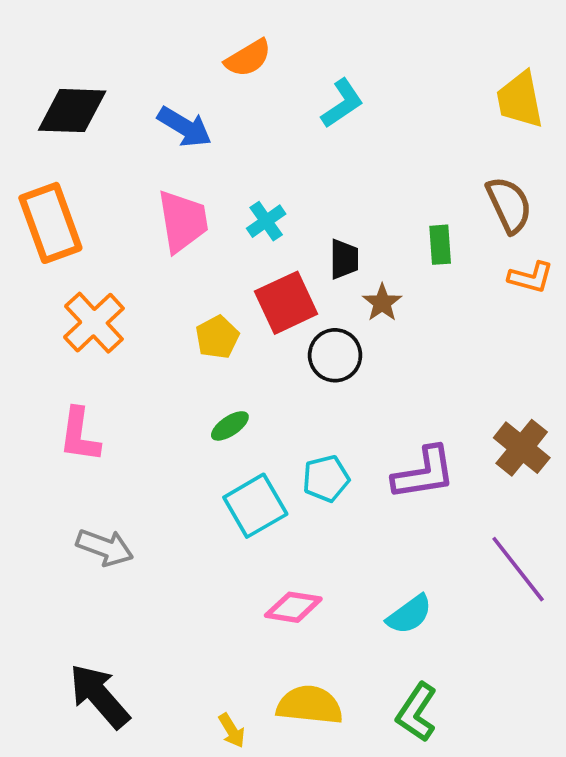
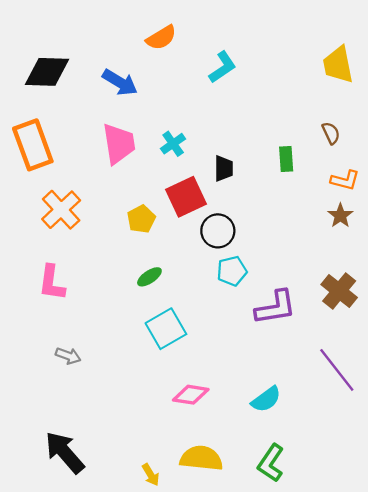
brown semicircle: (509, 205) -> (331, 133), size x0.6
brown star: (382, 303) -> (340, 216), moved
cyan pentagon: (326, 479) -> (232, 271), moved
gray arrow: (105, 547) -> (68, 356), size x0.7

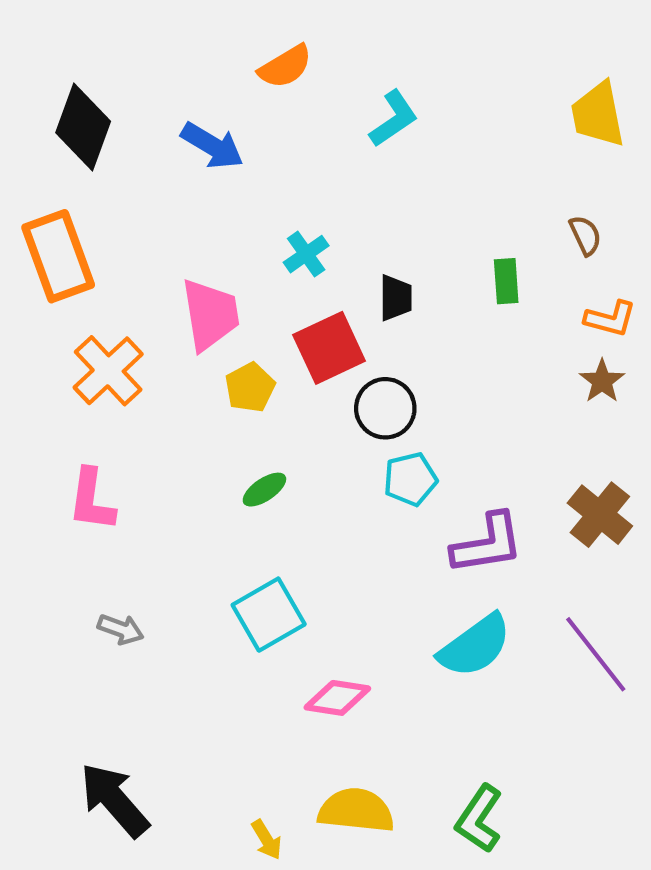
black diamond: (47, 72) -> (83, 127), turned -72
pink trapezoid: (119, 144) -> (210, 315), moved
cyan square: (166, 329) -> (269, 615), moved
cyan semicircle: (266, 399) -> (475, 646), moved, size x1.4

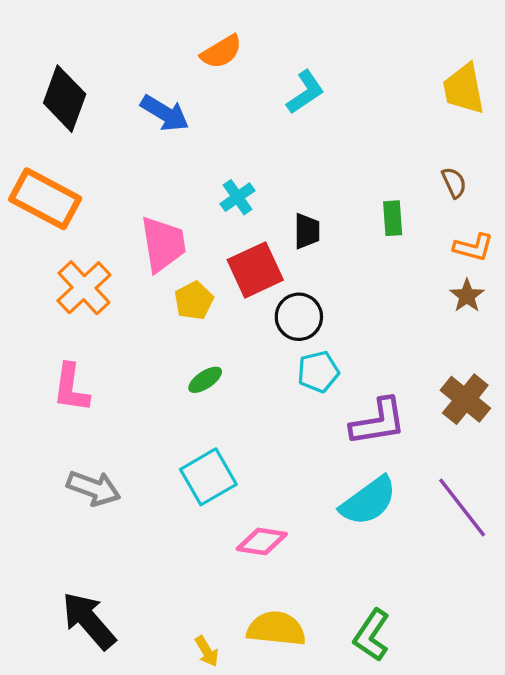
orange rectangle: (58, 256) -> (45, 199), turned -42
gray arrow: (121, 629) -> (94, 488), size x1.5

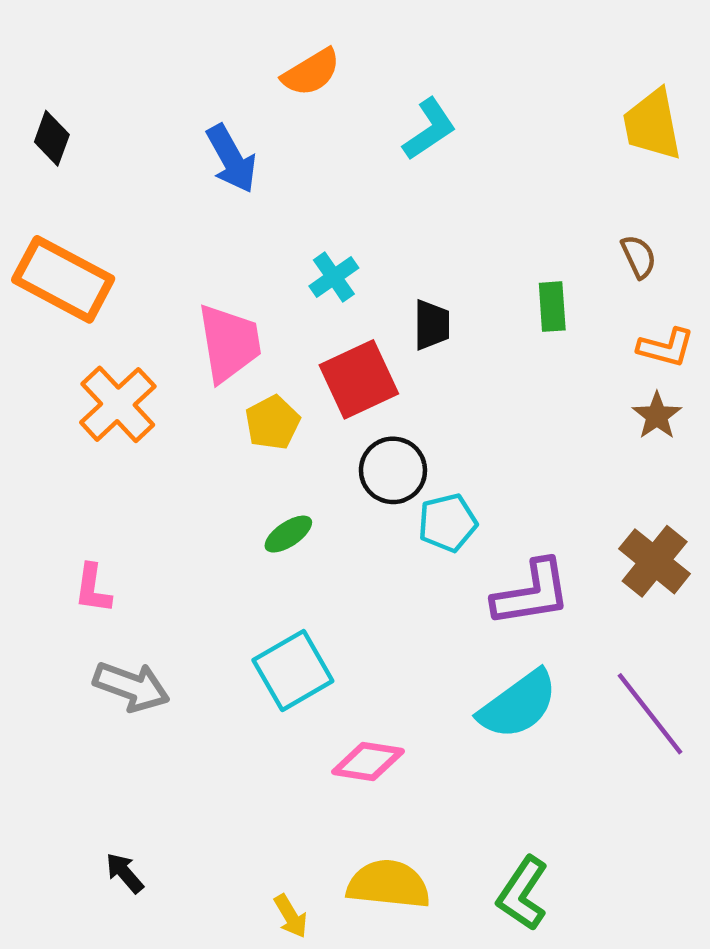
black diamond: (65, 99) -> (52, 138), moved, size x0.6
blue arrow: (165, 113) -> (231, 159), turned 30
black circle: (299, 317) -> (393, 470), moved
pink L-shape: (71, 388) -> (93, 589), moved, size x0.7
black arrow: (89, 621) -> (125, 873), size x0.5

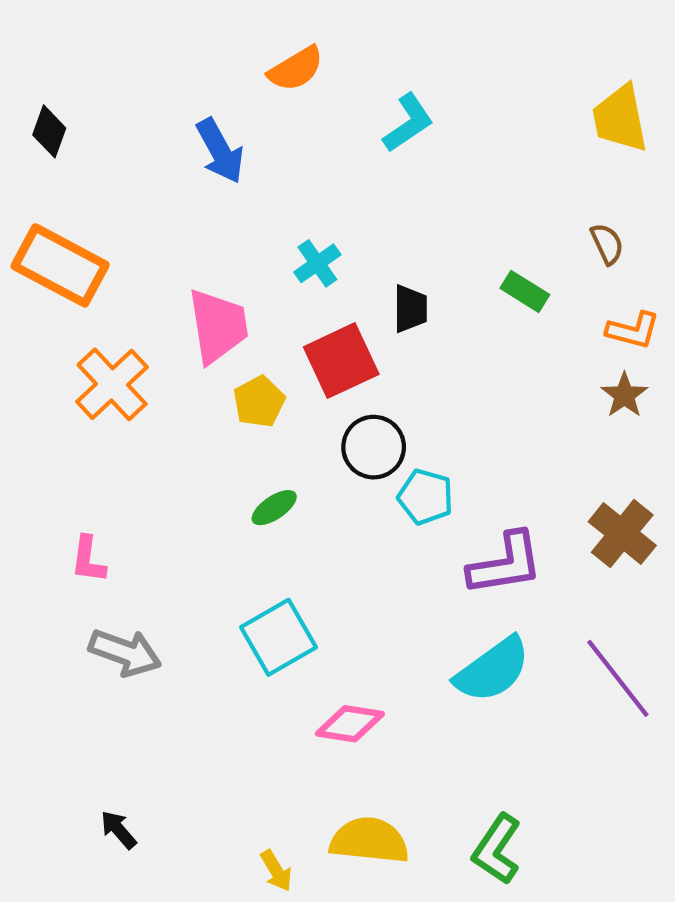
green rectangle: (552, 307) -> (525, 291), turned -54
cyan pentagon: (448, 523) -> (425, 497), turned 30

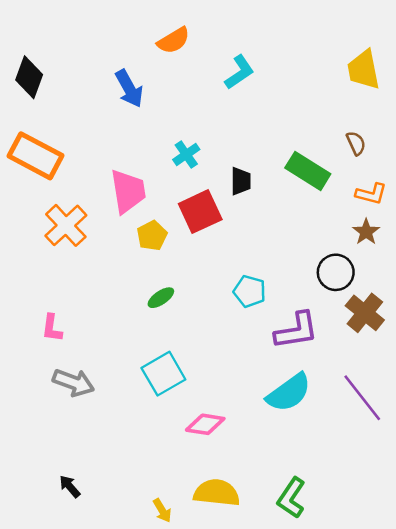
black diamond: (49, 131) -> (29, 77), size x1.4
green rectangle: (525, 291) -> (308, 171), size x1.6
black circle: (374, 447) -> (336, 272), moved

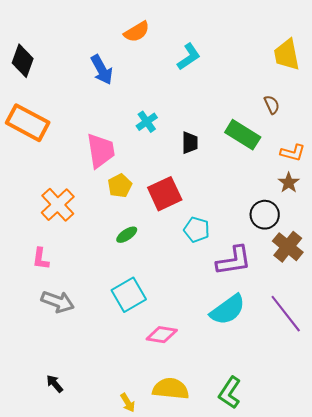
brown semicircle: (356, 143) -> (272, 105), moved
red square: (200, 212) -> (165, 194), moved
orange cross: (66, 225) -> (58, 205), moved

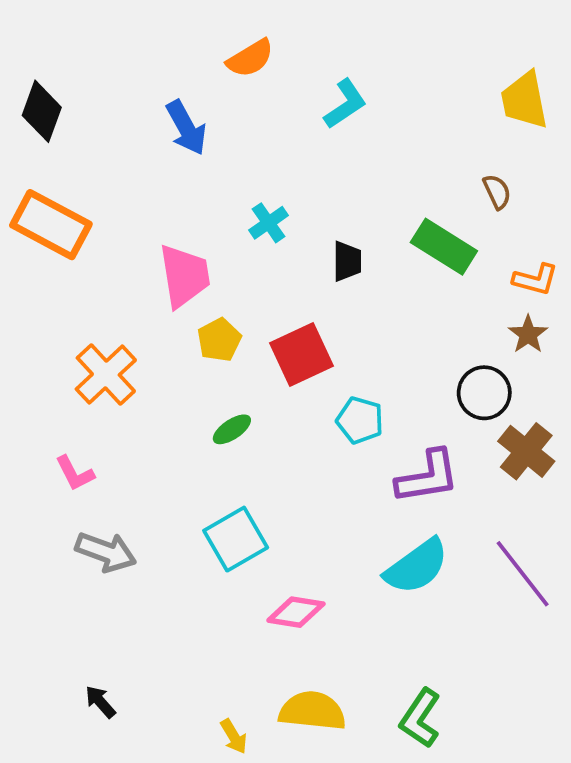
pink L-shape: (41, 259) -> (75, 473), turned -35

